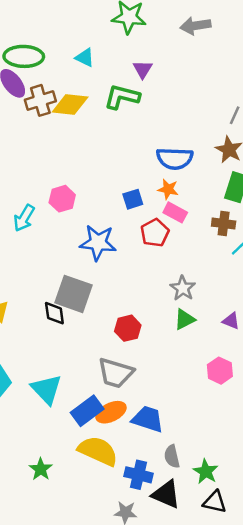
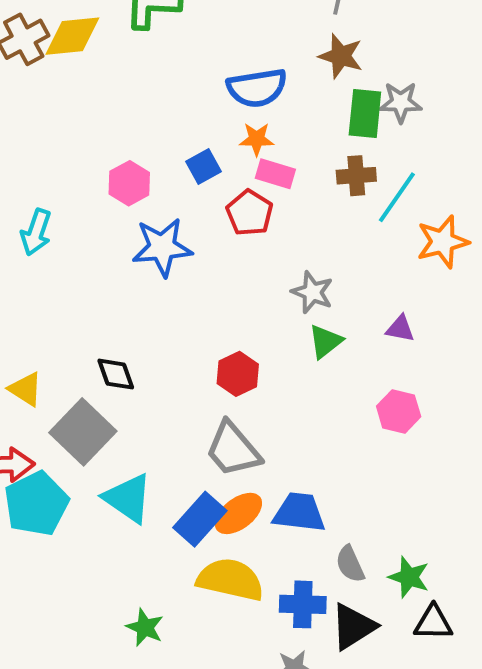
pink hexagon: (62, 199) -> (129, 183), moved
gray square: (73, 294) -> (83, 432), moved, turned 36
gray trapezoid: (116, 373) -> (233, 449), turned 45
black triangle: (166, 494) -> (353, 627), turned -44

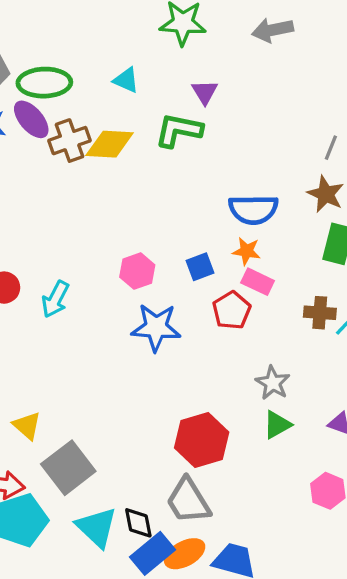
brown cross: (356, 176) -> (320, 313), moved
black diamond: (116, 374) -> (138, 523), moved
red hexagon: (238, 374) -> (202, 440), size x1.5

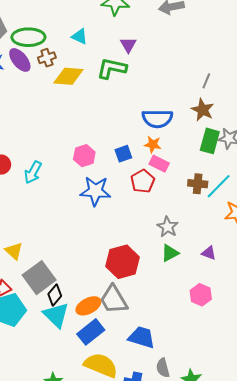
brown cross: (70, 141) -> (47, 58), moved, size x0.7
black diamond: (138, 523) -> (55, 295), moved, turned 50
orange ellipse: (185, 554) -> (88, 306), moved

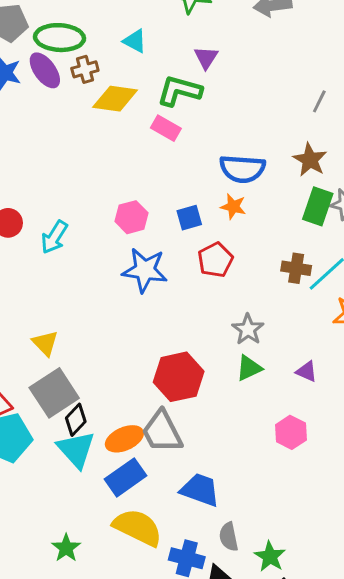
gray line: (206, 81) -> (319, 101), moved
pink rectangle: (159, 164) -> (166, 128), moved
yellow triangle: (14, 251) -> (45, 343), moved

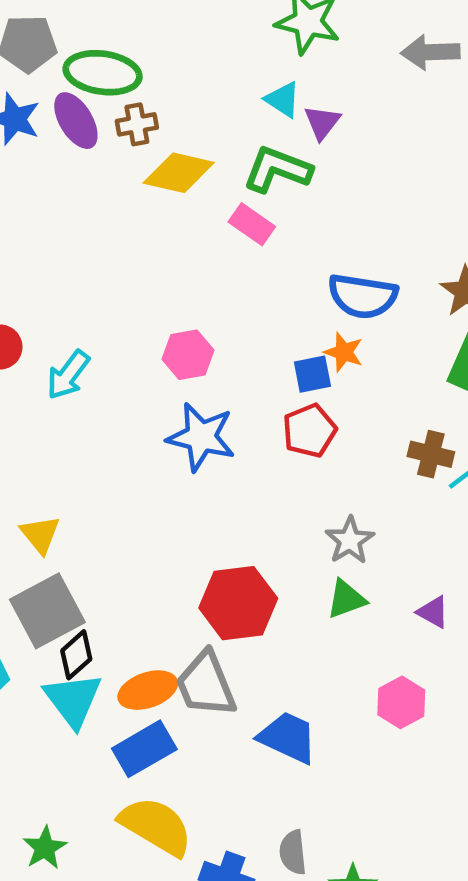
cyan triangle: (135, 41) -> (283, 100), moved
blue square: (189, 218) -> (312, 374), moved
blue trapezoid: (200, 490) -> (288, 737), moved

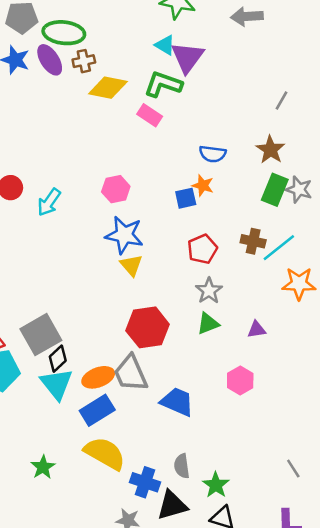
purple triangle: (322, 122) -> (187, 57), size x1.6
blue semicircle: (363, 296) -> (213, 154), size x0.7
red pentagon: (309, 431) -> (202, 249), moved
yellow triangle: (40, 534) -> (131, 265), moved
purple triangle: (433, 612) -> (257, 330), turned -36

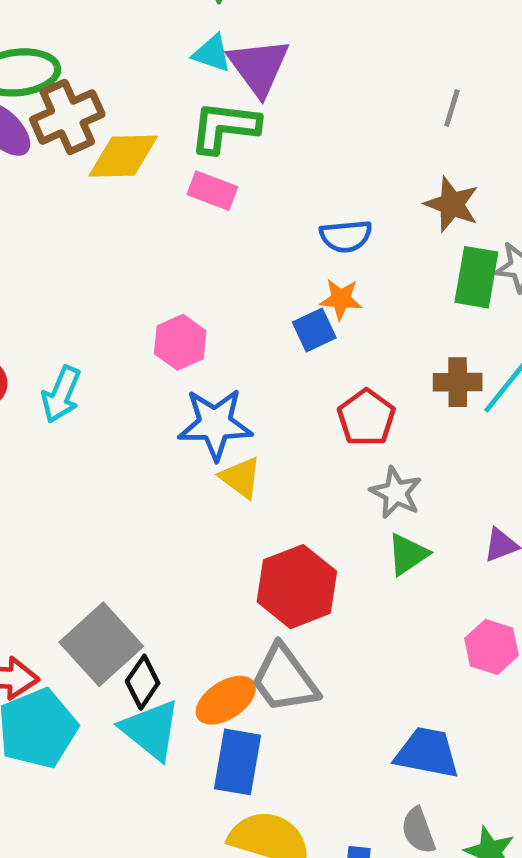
brown cross: (84, 61) -> (67, 117), size x1.6
blue trapezoid: (177, 402) -> (427, 753), moved
blue rectangle: (97, 410) -> (237, 762), turned -36

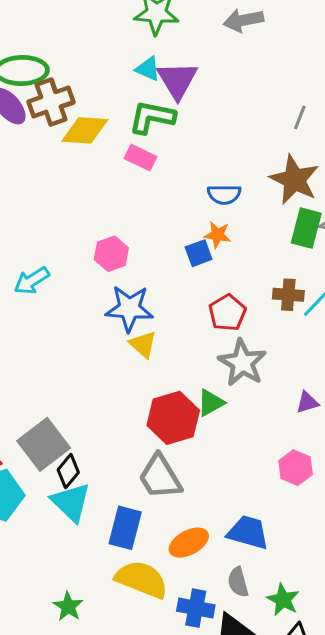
brown star: (452, 204) -> (294, 180), size x1.4
cyan arrow: (61, 394) -> (32, 281), turned 30
gray star: (396, 493) -> (242, 363), size x1.4
green triangle: (408, 554) -> (211, 403), moved
orange ellipse: (226, 700) -> (189, 543), moved

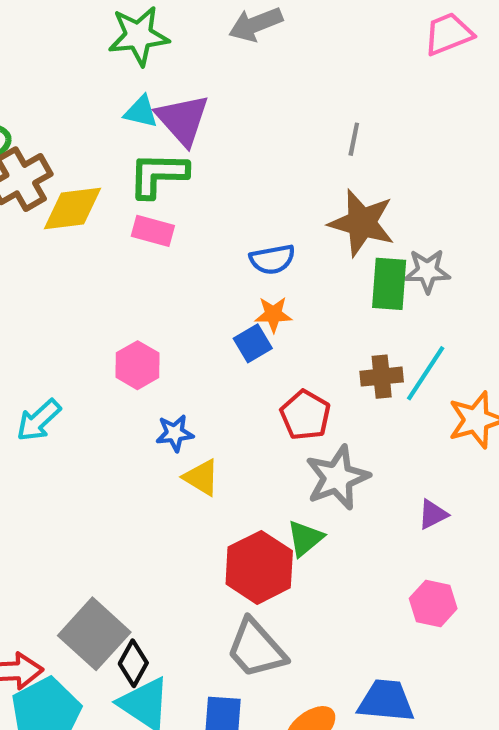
blue star: (129, 308) -> (175, 433), size x0.6
gray star: (242, 363) -> (337, 478), turned 30

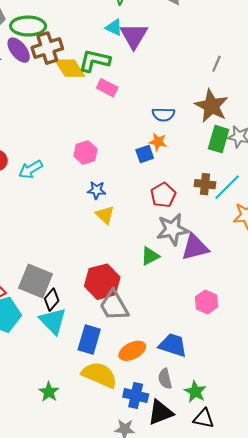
green L-shape: (158, 175) -> (95, 61), moved
yellow diamond: (73, 208) -> (70, 68), turned 52
purple triangle: (433, 514) -> (195, 247), moved, size x1.8
red hexagon: (259, 567) -> (102, 282), moved
gray square: (94, 634) -> (35, 281), turned -32

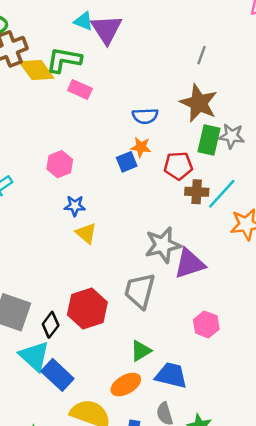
red pentagon: (163, 195) -> (178, 166), moved, turned 30
green triangle: (150, 256) -> (141, 351), moved
black diamond: (52, 300) -> (51, 325), moved
gray trapezoid: (114, 305) -> (140, 291), moved, turned 48
blue rectangle: (89, 339) -> (57, 375), moved, turned -60

